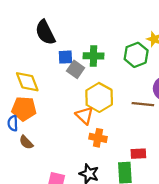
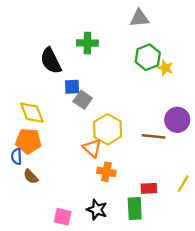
green hexagon: (136, 55) -> (148, 57), moved
green cross: (94, 56) -> (87, 43), moved

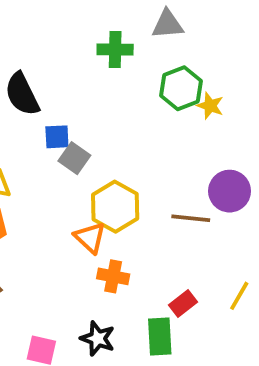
green cross: (87, 43) -> (115, 50), moved
red rectangle: (149, 188) -> (183, 304), turned -35

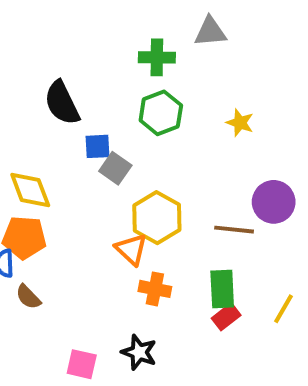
green hexagon: (181, 88) -> (161, 113), moved
yellow star: (210, 106) -> (240, 123), moved
green rectangle: (160, 337) -> (222, 289), moved

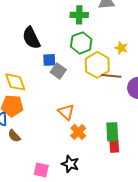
yellow hexagon: (157, 218) -> (97, 65), moved
brown line: (234, 230) -> (111, 76), moved
orange cross: (155, 289) -> (78, 132), turned 35
red rectangle: (226, 317) -> (114, 146), turned -56

